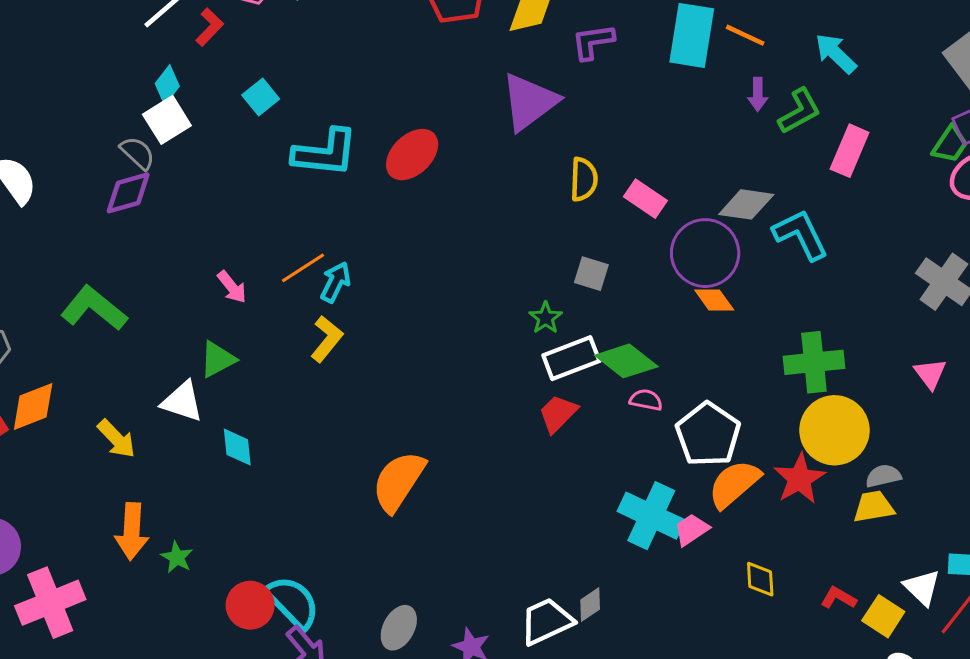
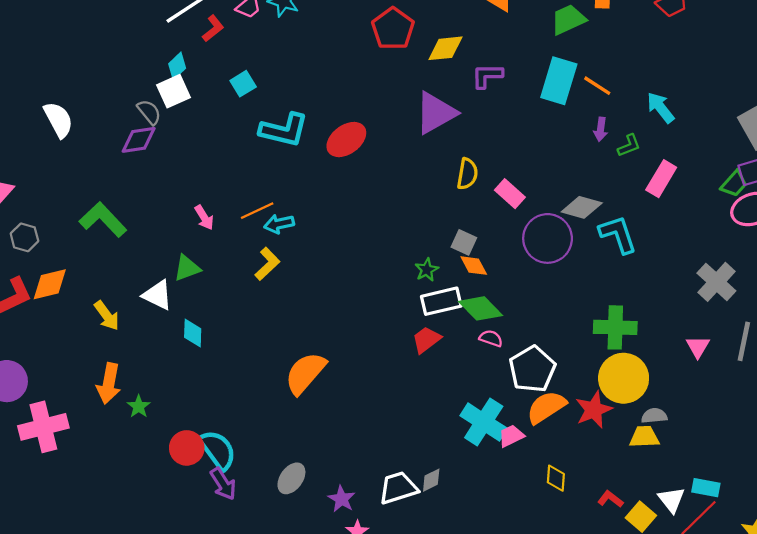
green L-shape: (800, 111) -> (629, 146), size x0.7
cyan arrow: (335, 282) -> (279, 224), turned -136
orange diamond: (714, 300) -> (474, 266), moved

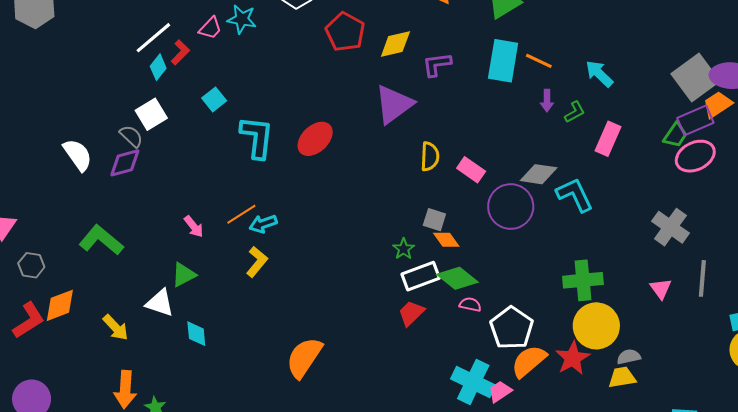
cyan diamond: (177, 66) -> (158, 67), moved
white semicircle: (58, 120) -> (78, 155), moved
cyan L-shape: (284, 130) -> (257, 137), turned -90

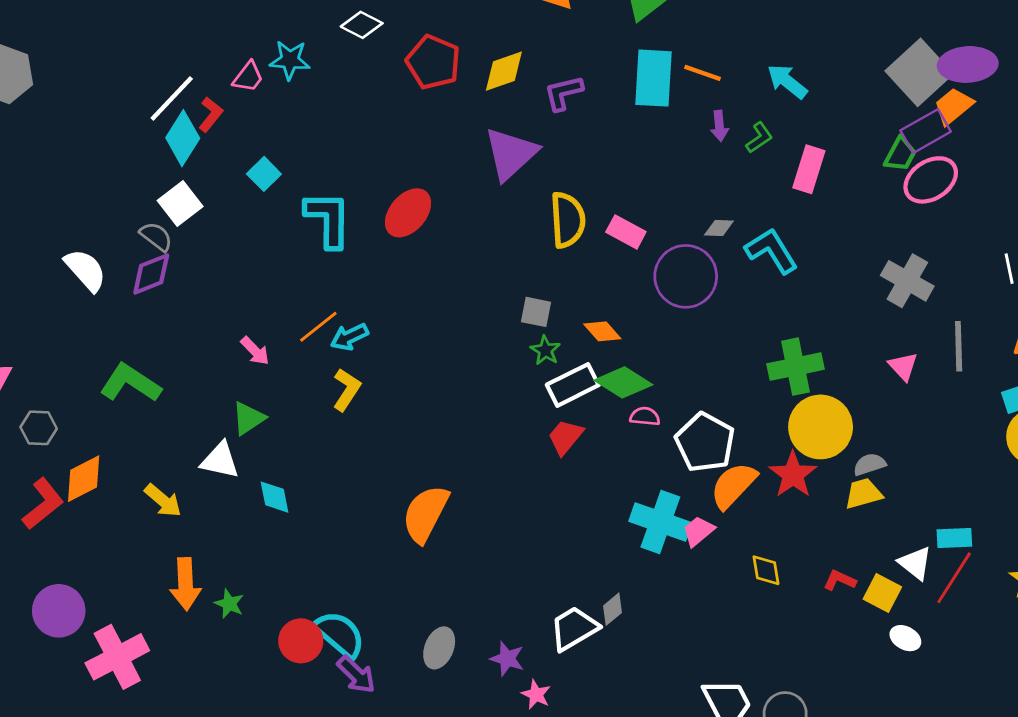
cyan diamond: (158, 67) -> (183, 138), size x1.5
yellow semicircle: (430, 156) -> (568, 220), size x1.4
gray diamond: (539, 174) -> (719, 228), size x0.6
gray square: (434, 220) -> (536, 312), moved

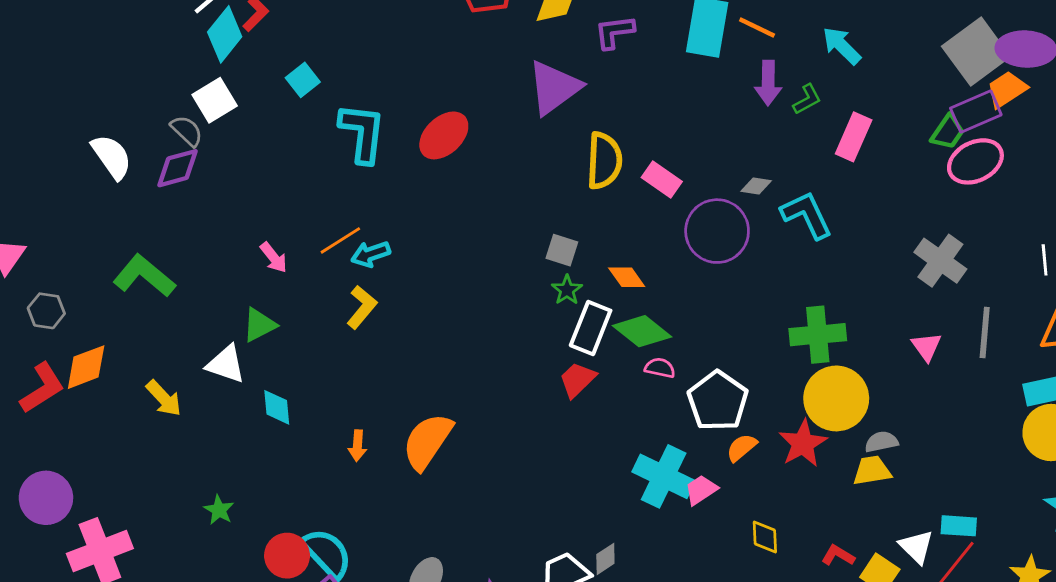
purple arrow: (719, 126) -> (768, 83), size x1.4
white rectangle: (573, 385) -> (591, 328), turned -48
orange semicircle: (733, 485) -> (742, 448), size x0.6
orange arrow: (185, 584) -> (358, 446), moved, size x0.6

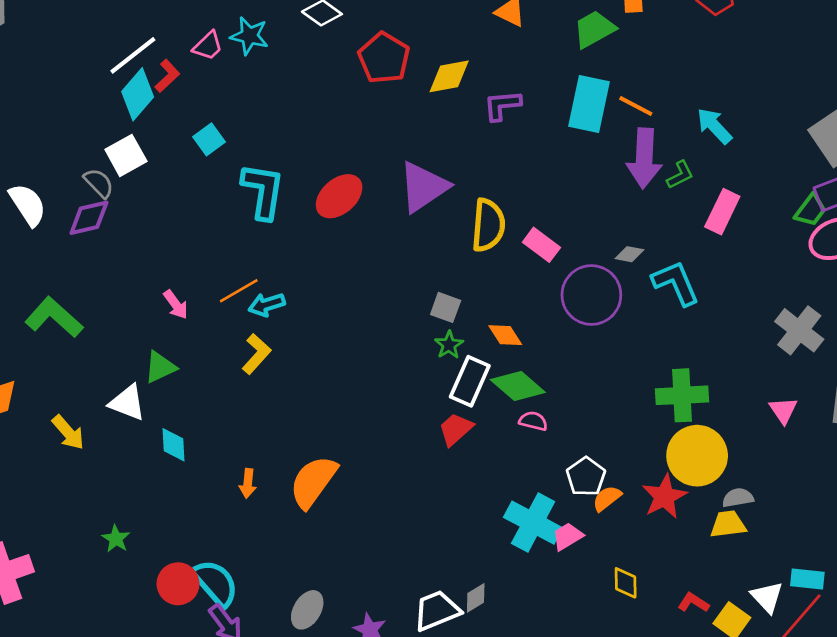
purple arrow: (768, 83) -> (644, 158), size x1.4
purple triangle: (554, 87) -> (423, 187), moved
white pentagon: (718, 401) -> (586, 477), moved, size x0.7

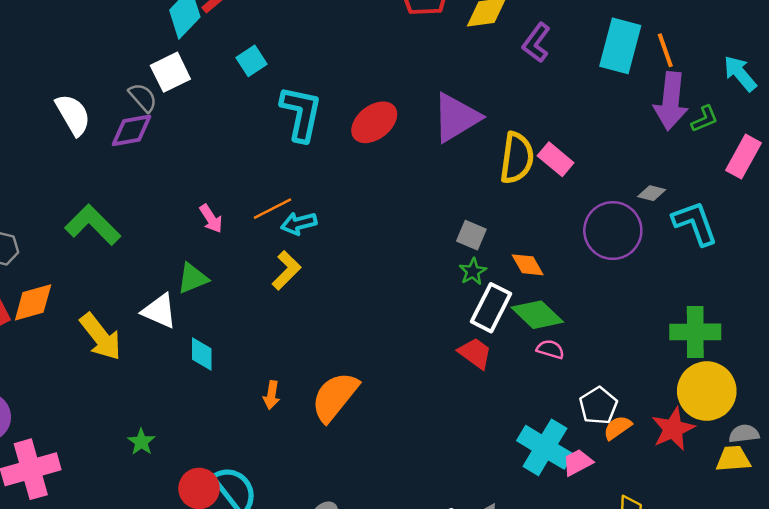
purple L-shape: (502, 105) -> (536, 43), turned -51
orange line: (636, 106) -> (665, 50), turned 40
pink rectangle: (541, 245) -> (556, 159), moved
red trapezoid: (456, 429) -> (475, 353), turned 75
yellow arrow: (68, 432) -> (101, 337), size x1.4

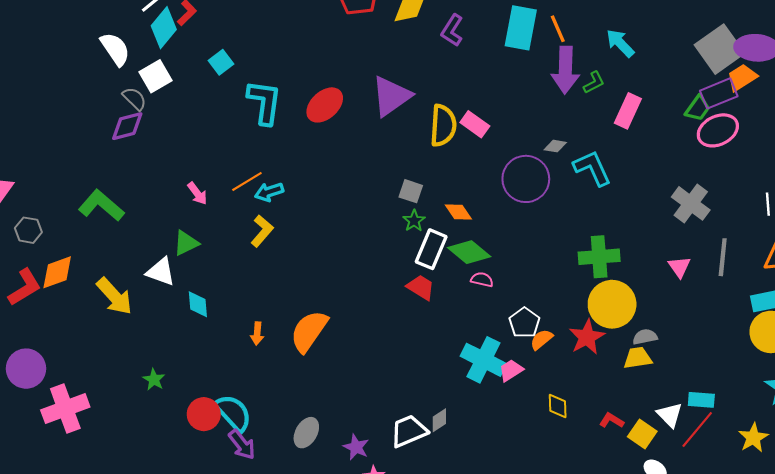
white semicircle: (73, 115) -> (115, 49), moved

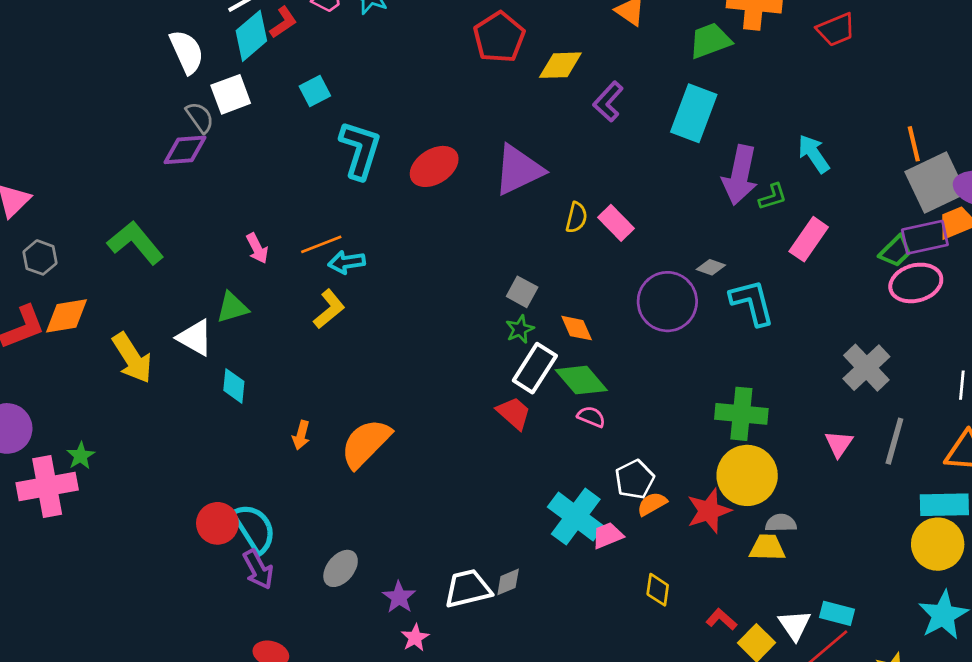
orange line: (558, 29) -> (914, 144), moved
yellow semicircle: (443, 126) -> (576, 217), size x0.6
green star: (154, 380) -> (81, 456), moved

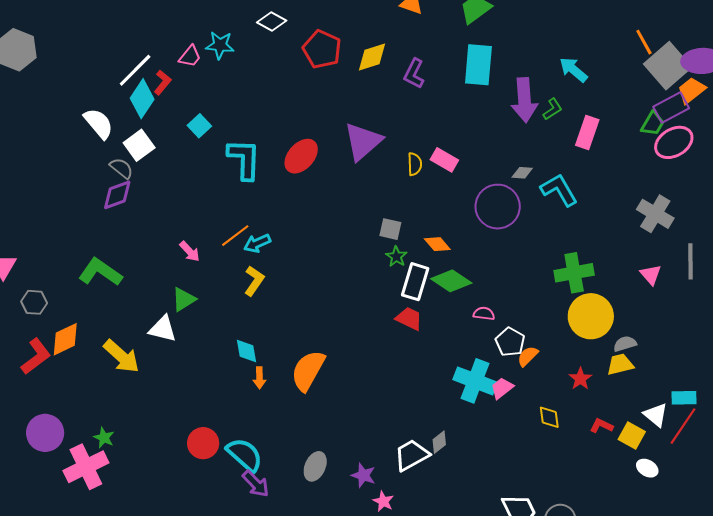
cyan diamond: (234, 386) -> (247, 351), moved
pink semicircle: (591, 417) -> (484, 314), moved
red star: (709, 511) -> (580, 379), moved, size x0.7
red circle: (217, 523) -> (203, 443), moved

